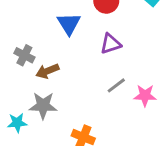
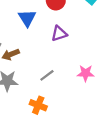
gray line: (116, 85) -> (47, 75), moved

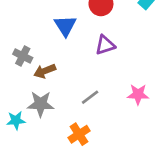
orange cross: (38, 105) -> (79, 134), turned 35

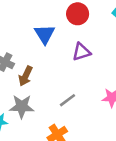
brown arrow: (45, 71) -> (26, 76), turned -42

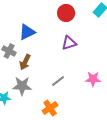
blue triangle: (45, 34) -> (27, 32), moved, turned 36

